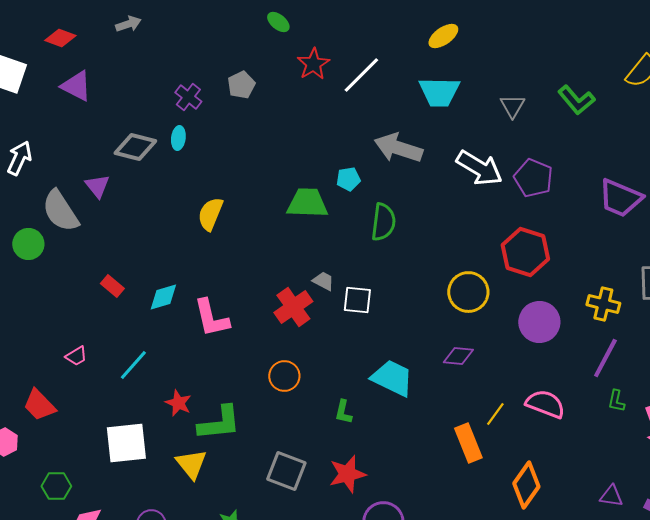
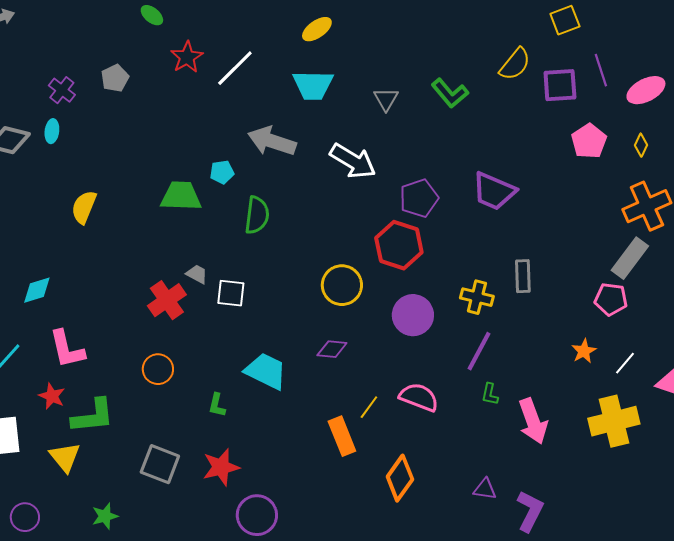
purple pentagon: (533, 178) -> (419, 198), moved, turned 30
pink L-shape: (211, 318) -> (67, 349), moved

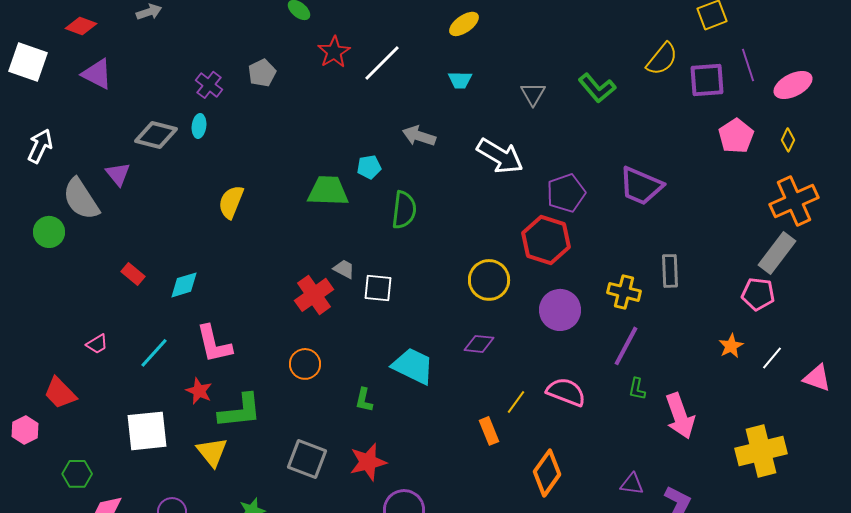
cyan trapezoid: (313, 85) -> (460, 80), size x0.6
gray arrow: (272, 141) -> (419, 136), size x0.7
yellow cross: (614, 421) -> (761, 451), moved
orange rectangle: (342, 436) -> (489, 431), size x0.7

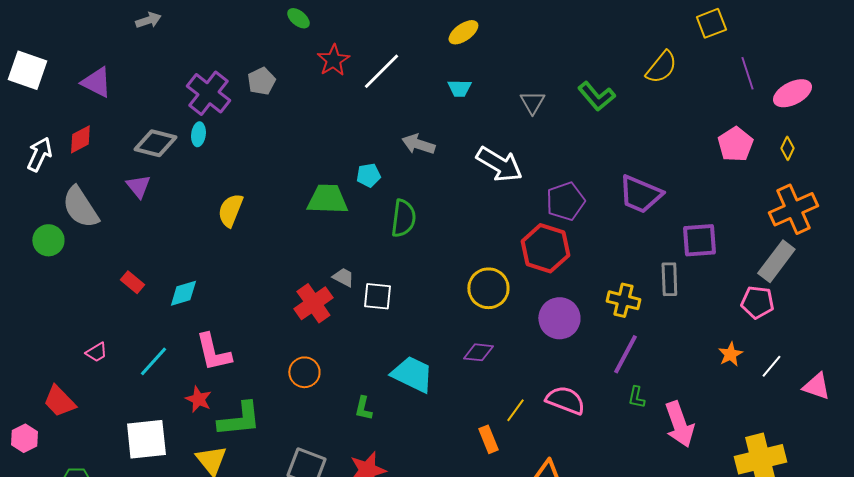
red diamond: (81, 26) -> (80, 139), moved, turned -48
purple square: (707, 80) -> (699, 240), moved
purple cross: (209, 85) -> (208, 93), size x1.6
purple triangle: (118, 174) -> (138, 186), moved

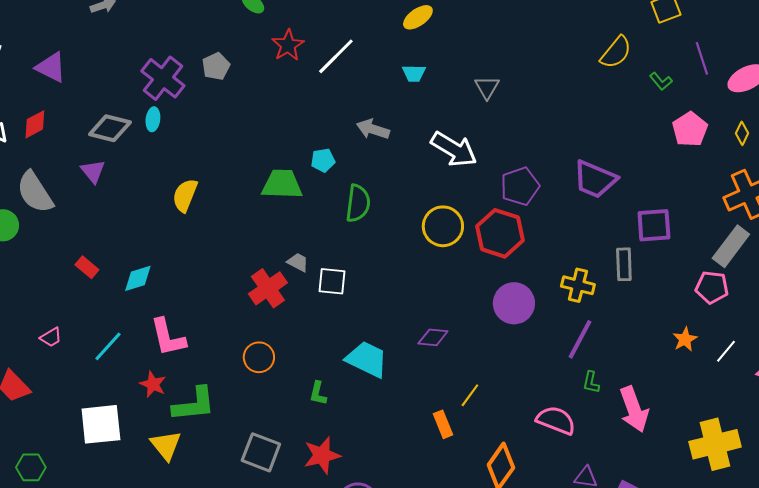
green L-shape: (596, 96) -> (661, 81), moved, size x0.6
yellow circle: (488, 288) -> (443, 226), moved
pink semicircle: (565, 400) -> (556, 420), moved

